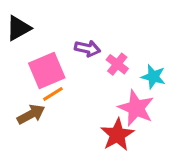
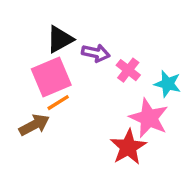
black triangle: (18, 28) -> (60, 39), moved

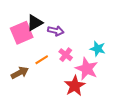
pink cross: (128, 70) -> (66, 55), moved
pink square: (51, 77) -> (22, 33), moved
orange line: (58, 103) -> (42, 60), moved

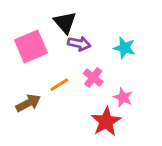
black triangle: (35, 23) -> (65, 22), moved, turned -42
cyan star: (98, 49) -> (124, 48), moved
pink star: (87, 69) -> (123, 97), size x0.6

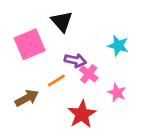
purple arrow: (79, 44) -> (75, 60), moved
red star: (106, 121) -> (82, 114), moved

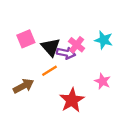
black triangle: (62, 21) -> (51, 47), moved
pink square: (30, 44) -> (26, 39), size x0.7
pink cross: (89, 74) -> (77, 45), moved

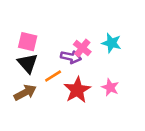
pink square: (26, 39) -> (28, 42), turned 36
black triangle: (51, 47) -> (28, 63), moved
red star: (72, 100) -> (77, 90), moved

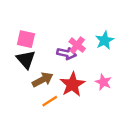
cyan star: (111, 43) -> (105, 40), turned 30
orange line: (53, 76) -> (50, 101), moved
brown arrow: (25, 92) -> (43, 80), moved

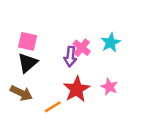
purple arrow: (66, 53) -> (70, 56), turned 84
black triangle: (26, 59) -> (28, 63), turned 30
brown arrow: (43, 80) -> (21, 93), moved, turned 54

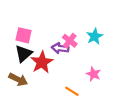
purple arrow: (70, 56) -> (60, 48), turned 91
red star: (77, 89) -> (42, 62), moved
orange line: (53, 107) -> (72, 91), moved, turned 64

